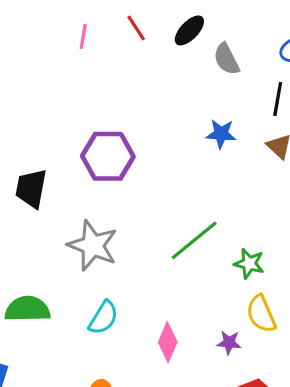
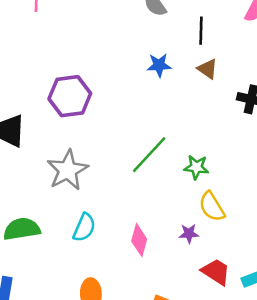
gray star: (93, 246) -> (67, 170), turned 30

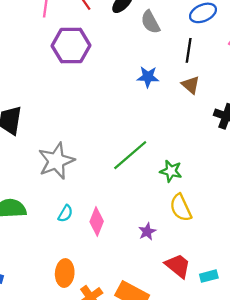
purple hexagon: (70, 96) -> (71, 46), moved
cyan semicircle: (84, 228) -> (65, 213), size x0.7
purple star: (189, 234) -> (147, 232), moved, turned -30
pink diamond: (139, 240) -> (97, 221), moved

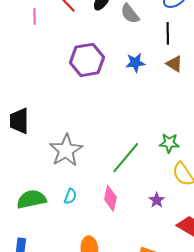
purple hexagon: (71, 46) -> (87, 60), moved
green line: (130, 155) -> (126, 158), moved
cyan semicircle: (65, 213) -> (70, 196), moved

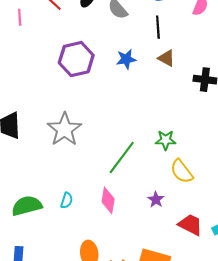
gray star: (66, 150) -> (64, 129), moved

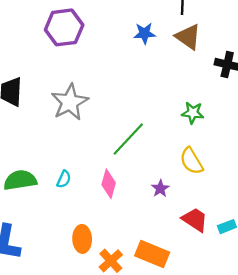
brown triangle: (167, 58) -> (188, 37), size x1.4
purple hexagon: (76, 59) -> (64, 27), moved
green star: (166, 140) -> (193, 113), moved

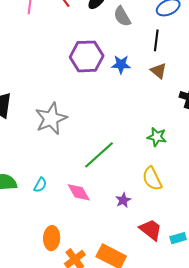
purple hexagon: (64, 27) -> (87, 56), moved
brown triangle: (188, 37) -> (159, 71), size x0.7
pink diamond: (109, 184) -> (79, 192), turned -50

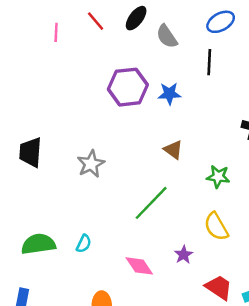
brown triangle: (159, 71) -> (173, 150), moved
gray star: (51, 119) -> (91, 164), size x0.7
pink diamond: (79, 192) -> (139, 266), moved

